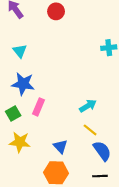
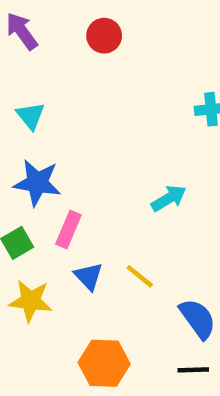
cyan arrow: (88, 106) -> (169, 198), moved
yellow line: (90, 130) -> (140, 276), moved
blue triangle: (60, 146) -> (89, 276), moved

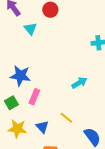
cyan triangle: (31, 116) -> (30, 29), moved
blue triangle: (89, 276) -> (42, 127), moved

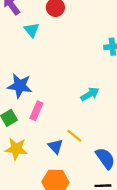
blue triangle: (42, 127) -> (55, 146), moved

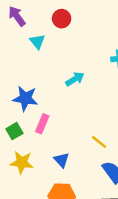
cyan arrow: (90, 94) -> (75, 79), moved
yellow line: (74, 136) -> (99, 142), moved

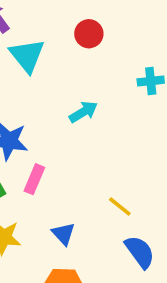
red circle: (62, 19) -> (89, 34), moved
cyan triangle: (37, 42) -> (27, 56), size x1.5

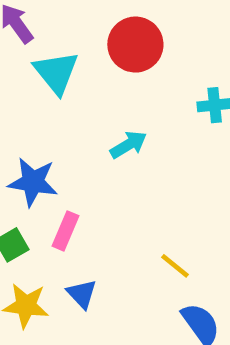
red circle: (89, 34) -> (135, 45), size x1.5
blue triangle: (63, 234) -> (82, 294), moved

